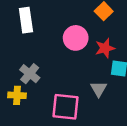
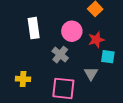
white rectangle: (26, 20) -> (34, 28), moved
gray cross: (30, 74) -> (60, 55), moved

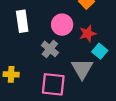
cyan square: (108, 57) -> (100, 51), turned 32
gray triangle: (91, 74) -> (82, 69), size x1.5

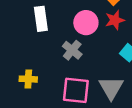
red star: (88, 33) -> (115, 20), moved
gray triangle: (82, 69) -> (111, 88), moved

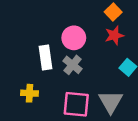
white rectangle: (41, 19) -> (45, 58), moved
pink circle: (86, 23) -> (74, 38), moved

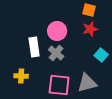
orange square: (113, 12) -> (89, 10), turned -32
gray triangle: (111, 102) -> (87, 83), turned 45

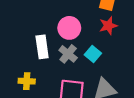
cyan square: (101, 55) -> (93, 54), moved

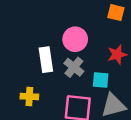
red star: (108, 26) -> (117, 55), moved
cyan square: (93, 54) -> (101, 80), moved, turned -35

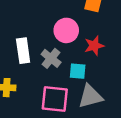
pink circle: (75, 39) -> (66, 30), moved

